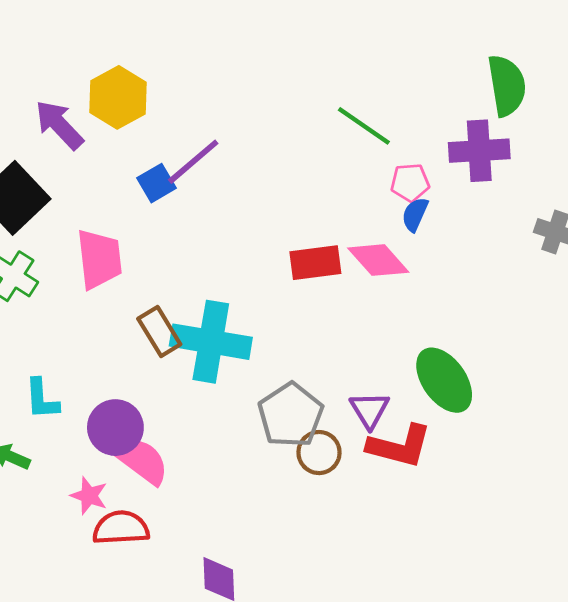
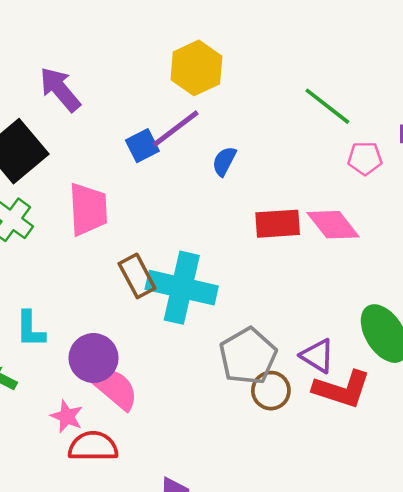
yellow hexagon: (118, 97) -> (196, 68), moved
blue semicircle: (415, 214) -> (224, 161), moved
purple triangle: (369, 410) -> (317, 356), turned -30

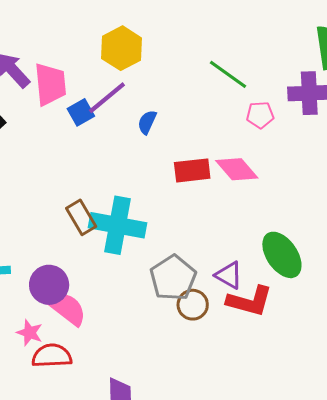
pink trapezoid: (88, 209) -> (50, 84), moved

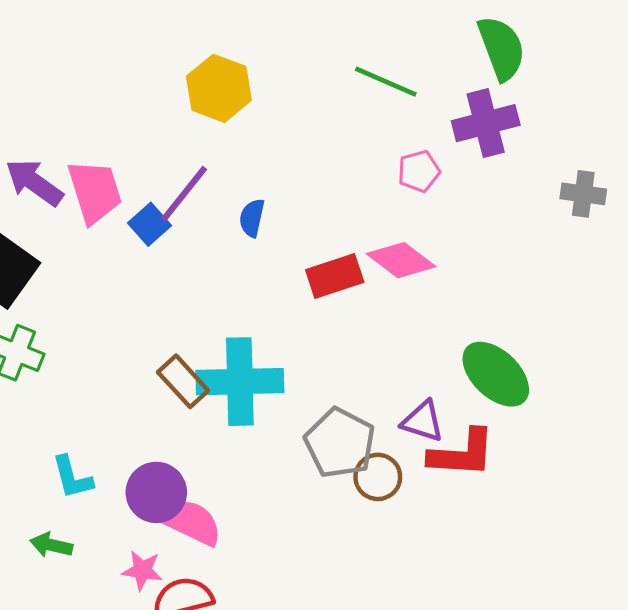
yellow hexagon: (122, 48) -> (219, 88), moved
green line: (228, 74) -> (386, 82), moved

